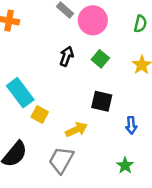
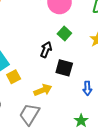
black arrow: (66, 56) -> (46, 50), moved
yellow square: (40, 115) -> (14, 77), turned 32

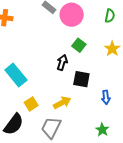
yellow square: (14, 77) -> (31, 104), moved

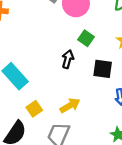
black square: (81, 79) -> (103, 69), moved

